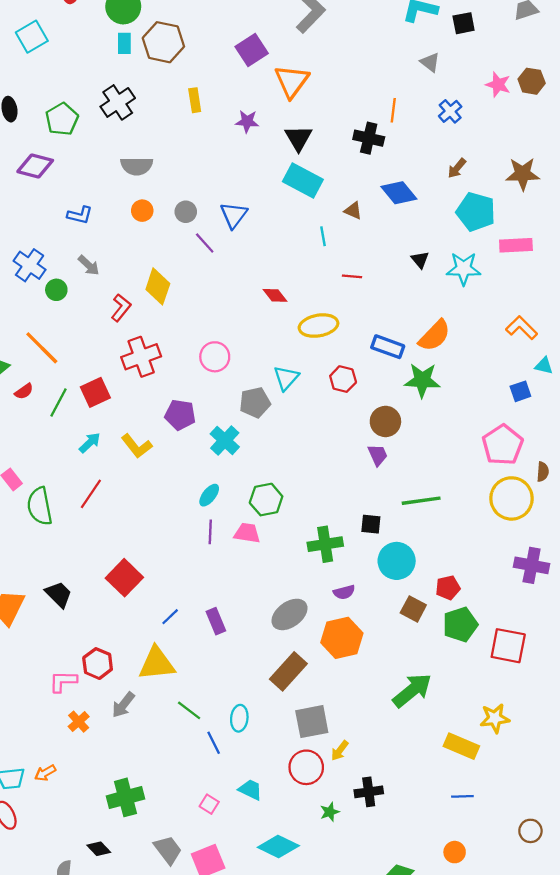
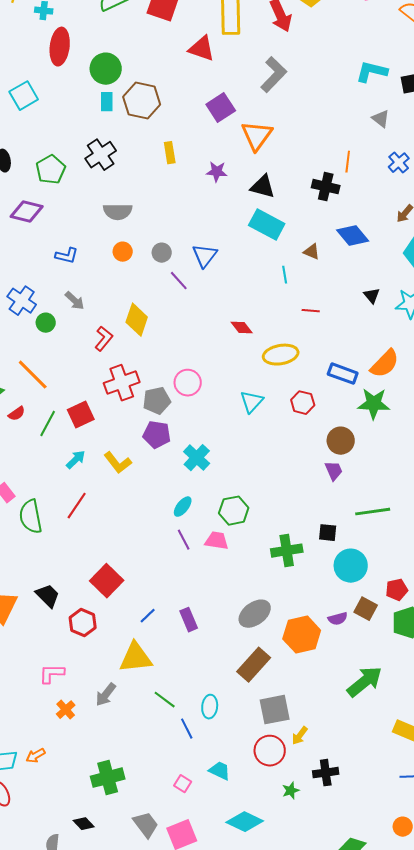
black triangle: (298, 138) -> (263, 187), turned -44
gray pentagon: (255, 403) -> (157, 401), moved
purple line: (210, 532) -> (184, 540), turned -30
purple semicircle: (344, 592) -> (338, 619), moved
red hexagon: (98, 664) -> (83, 623), moved

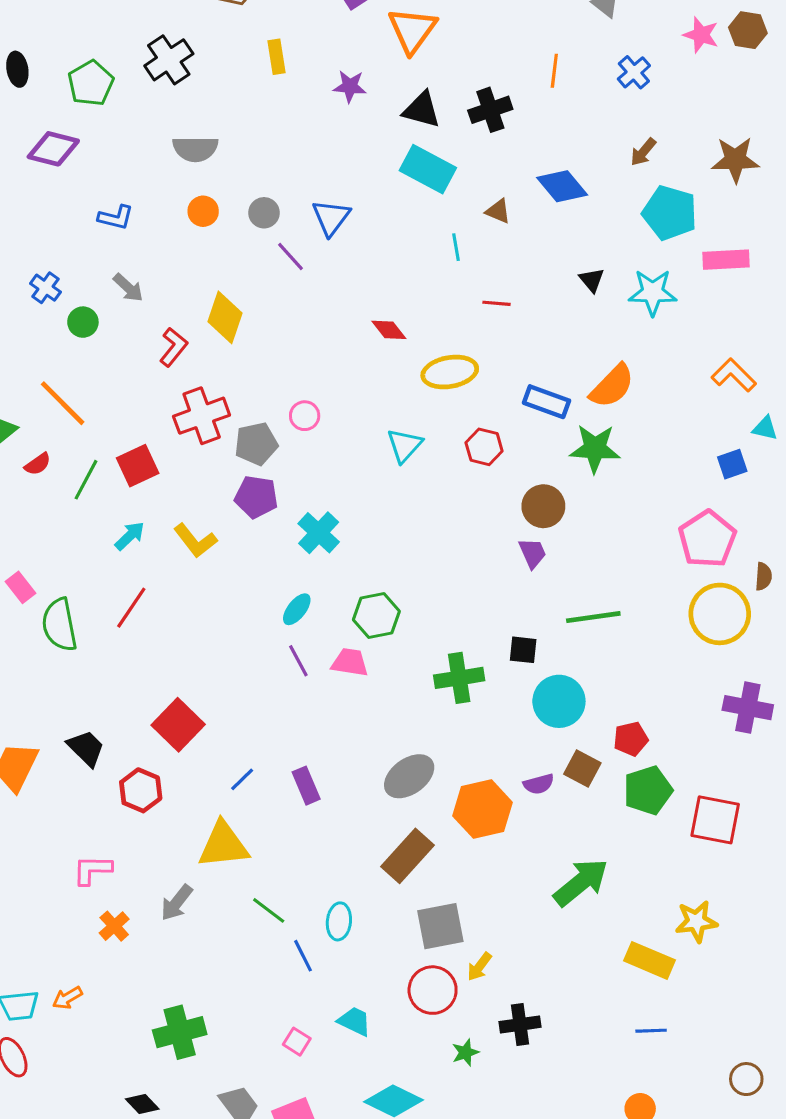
black cross: (326, 187) -> (490, 110), moved, turned -32
blue cross: (22, 301) -> (45, 288), size x0.7
pink circle: (188, 383) -> (305, 416), size x0.7

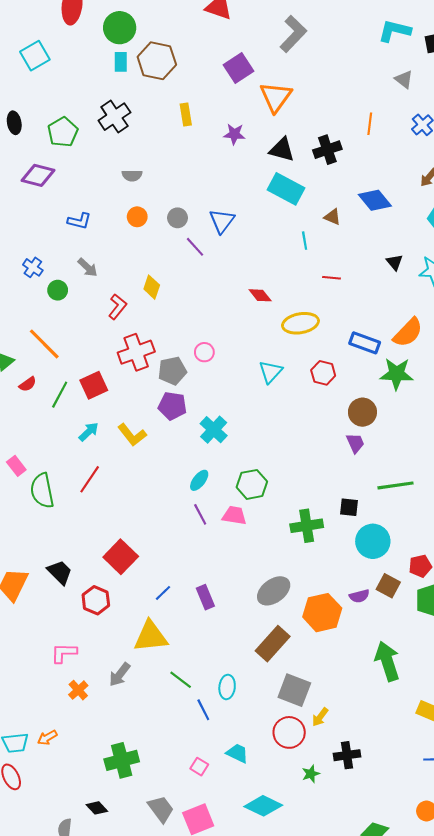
gray semicircle: (195, 149) -> (132, 175), size x0.7
yellow diamond: (225, 317) -> (152, 287), size x0.7
green arrow: (581, 882) -> (387, 661), turned -69
gray square: (440, 926) -> (294, 690), turned 32

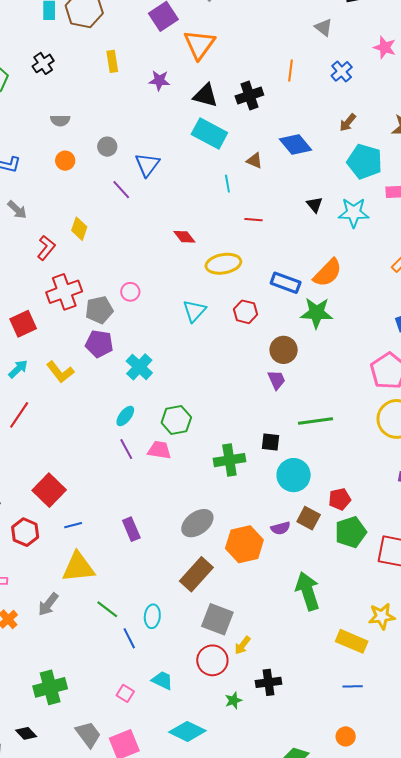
black cross: (114, 117) -> (43, 63), size x0.7
gray circle: (177, 218) -> (107, 147), moved
blue line: (163, 593) -> (73, 525), moved, turned 30

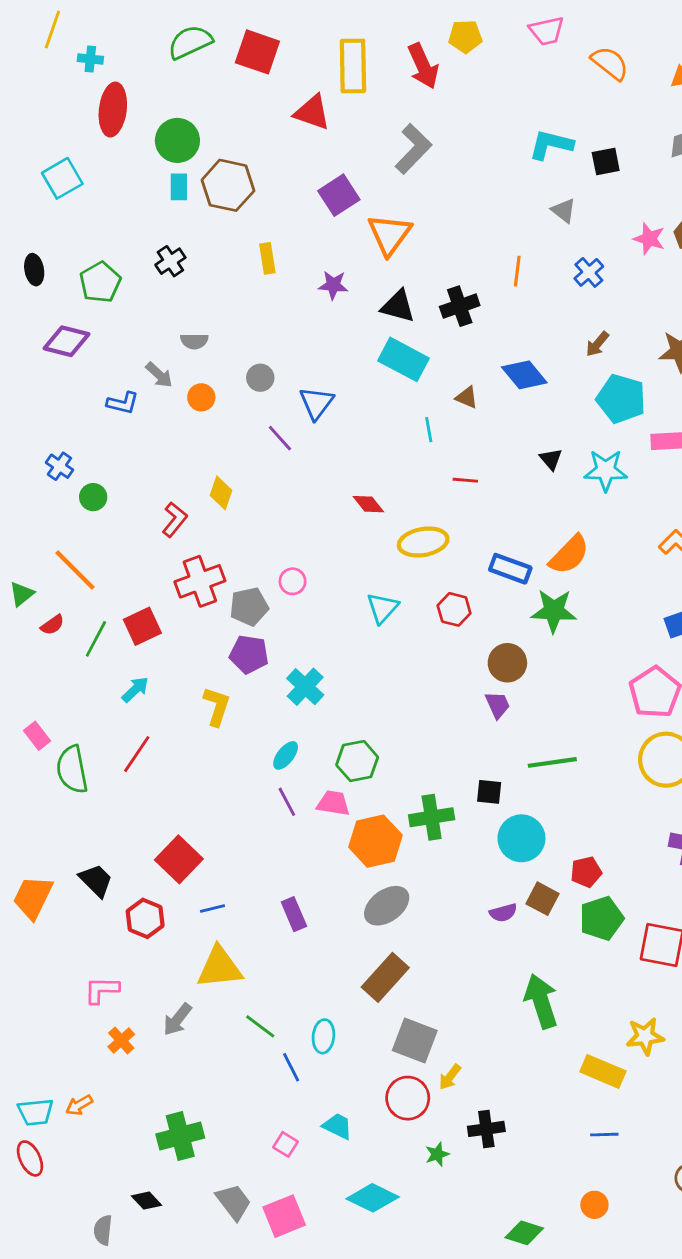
gray arrow: (17, 210) -> (159, 375), moved
yellow L-shape: (60, 372) -> (217, 706), moved, turned -124
orange hexagon: (244, 544) -> (375, 841), moved

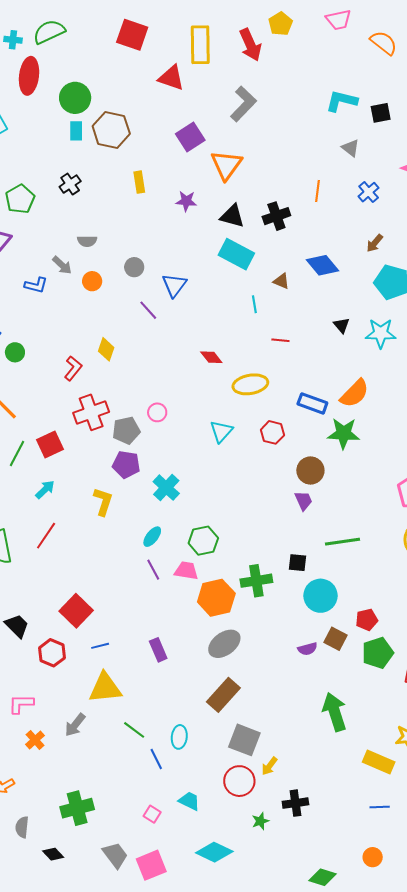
yellow pentagon: (465, 37) -> (280, 24), turned -30
green semicircle: (190, 42) -> (49, 32), moved
gray semicircle: (103, 1230) -> (22, 827), moved

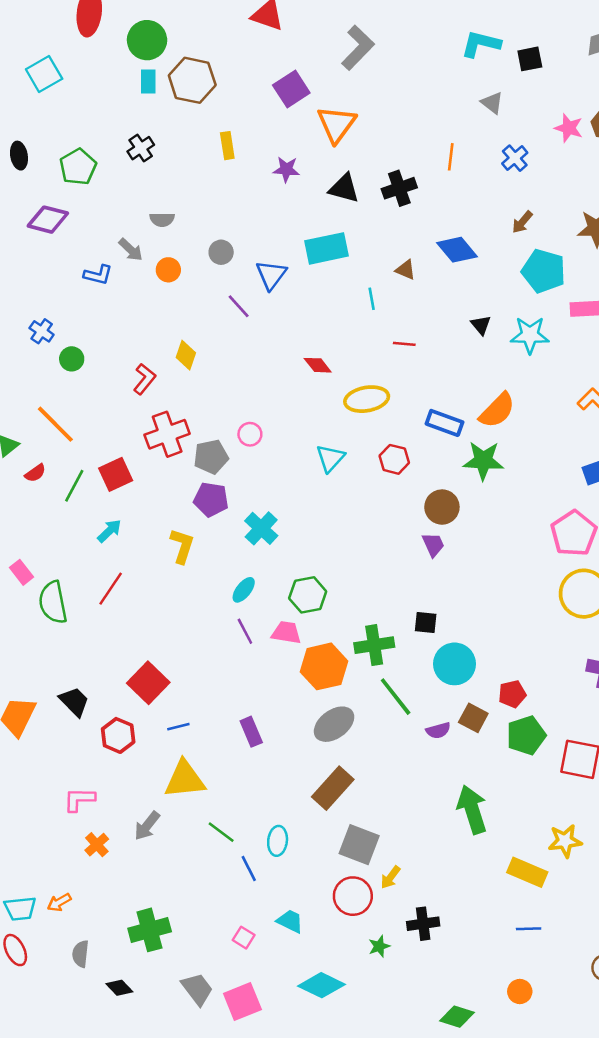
cyan rectangle: (236, 254) -> (326, 248), moved, turned -40
green line: (343, 542) -> (396, 697), moved, turned 60

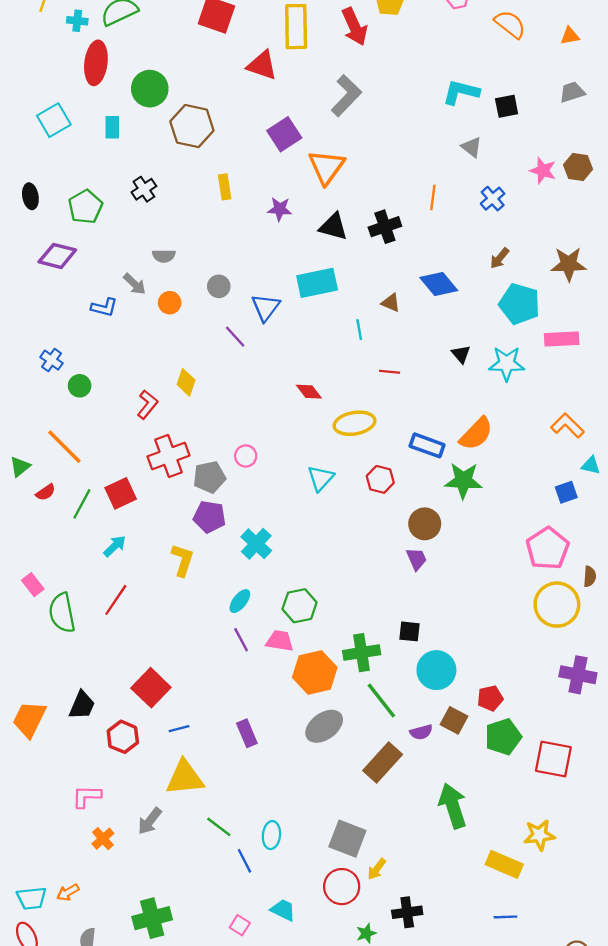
cyan rectangle: (148, 82) -> (112, 127), moved
black trapezoid: (74, 702) -> (82, 705), turned 68
brown rectangle: (333, 788) -> (383, 763), moved

